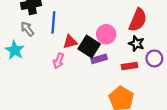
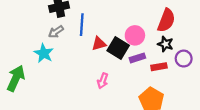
gray arrow: (27, 29) -> (56, 32), turned -84
purple rectangle: (99, 59) -> (137, 58), moved
pink arrow: (59, 61) -> (103, 81), moved

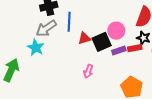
gray arrow: (56, 32) -> (46, 28), size x1.5
black square: (118, 48) -> (102, 42), turned 36
red rectangle: (159, 67) -> (135, 48), moved

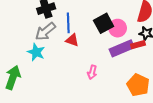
red triangle: (84, 38) -> (72, 40), moved, turned 40
black square: (102, 42) -> (104, 23), moved
purple rectangle: (119, 51) -> (122, 48), size x1.6

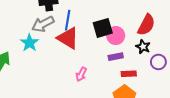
red triangle: (72, 40) -> (68, 38), size x1.6
red rectangle: (138, 45) -> (129, 74), moved
purple rectangle: (122, 48) -> (116, 57), size x0.6

